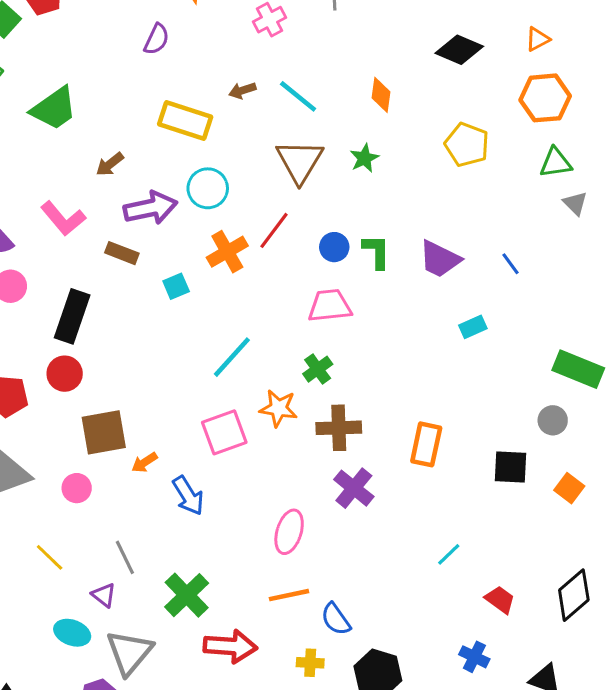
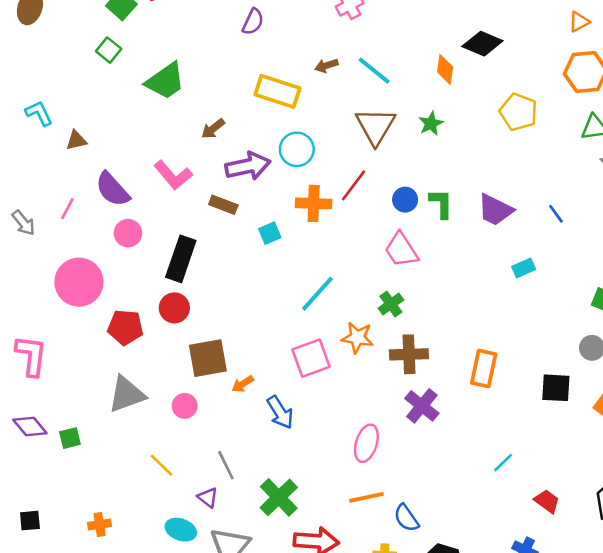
black diamond: (459, 50) -> (482, 44), moved
orange cross: (227, 252) -> (314, 203), turned 32
pink trapezoid: (330, 306) -> (401, 250), turned -117

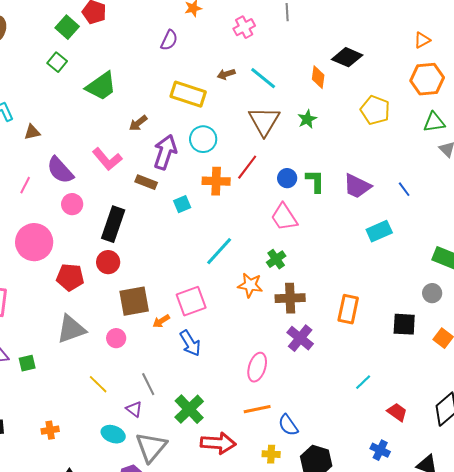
purple arrow: (248, 166) -> (165, 152), turned -60
cyan rectangle: (524, 268) -> (379, 231), size x1.4
pink square: (311, 358) -> (191, 301), moved

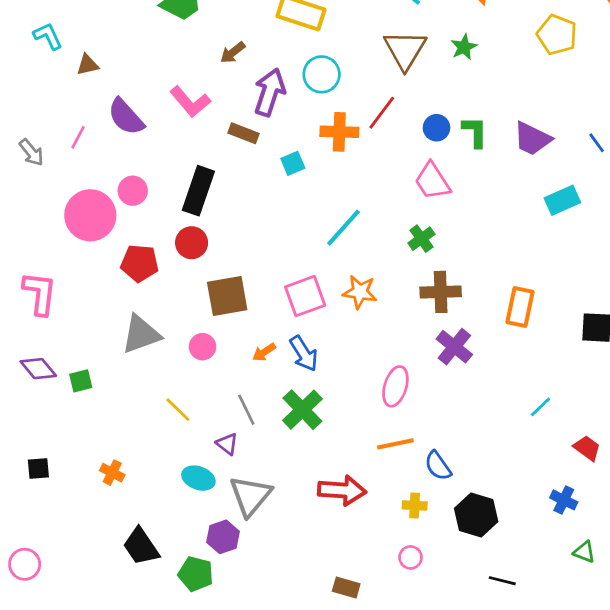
pink circle: (72, 204) -> (133, 191), moved
orange star: (250, 285) -> (360, 292), moved
orange arrow: (161, 321) -> (264, 352), moved
green cross: (189, 409) -> (302, 410), moved
orange cross: (50, 430) -> (112, 473), turned 36

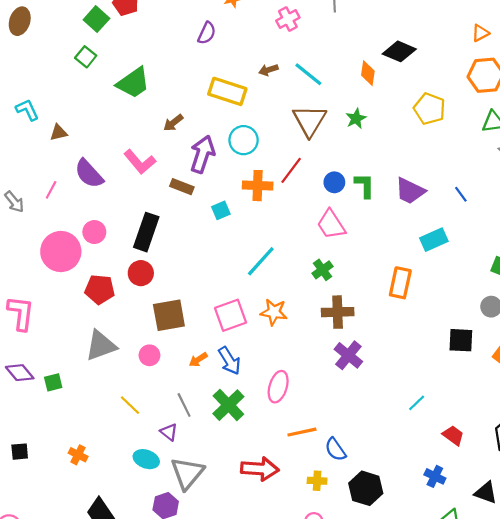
orange rectangle: (520, 307) -> (400, 283), moved
pink ellipse: (395, 386) -> (278, 387), moved

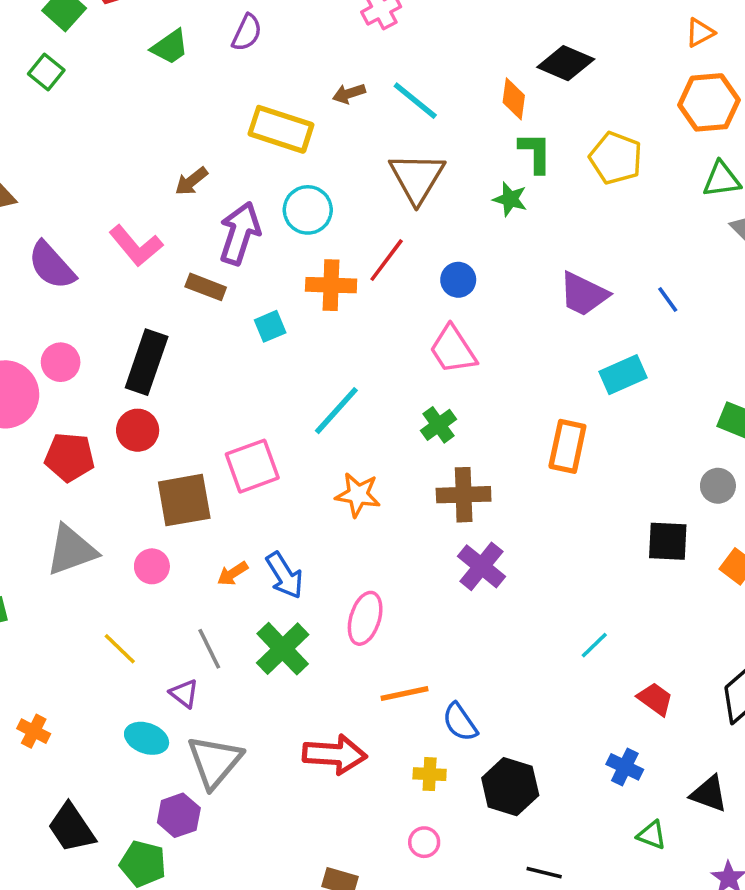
green trapezoid: (133, 83) -> (170, 47), moved, size x0.7
green star: (356, 118) -> (510, 199), moved, turned -30
green L-shape: (365, 186) -> (535, 153), moved
pink square: (231, 315) -> (252, 466), moved

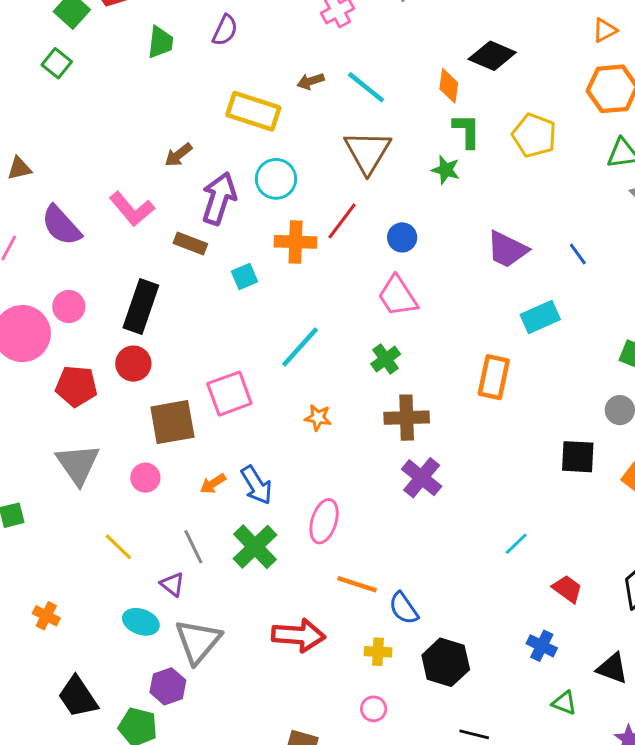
green trapezoid: (170, 47) -> (160, 42), turned -48
orange star: (358, 495) -> (318, 418), size x0.7
gray triangle: (71, 550) -> (78, 464), turned -45
orange line: (404, 694) -> (357, 584), turned 30

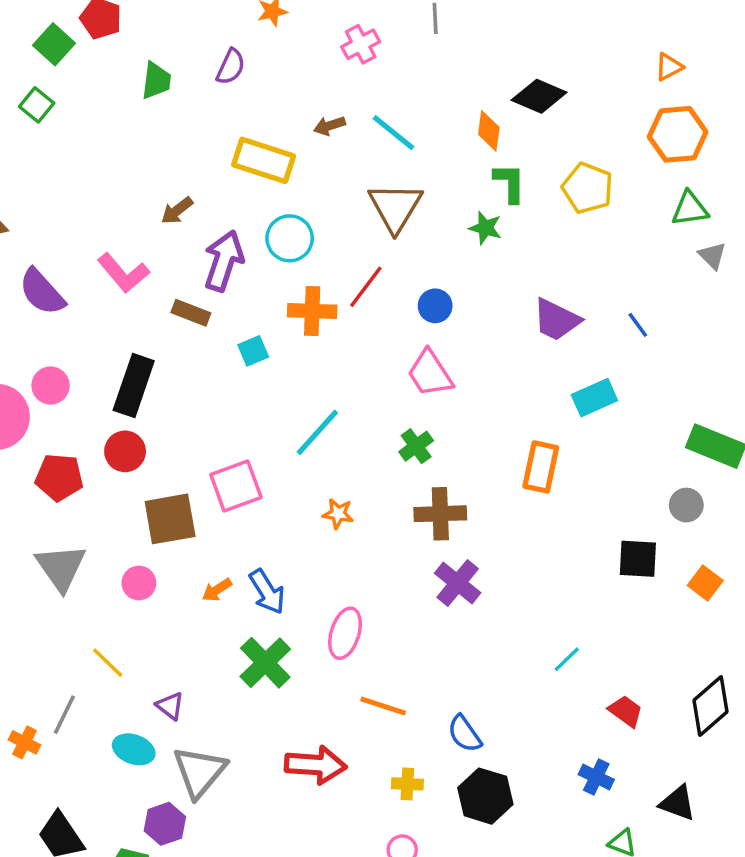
gray line: (193, 547) -> (64, 715), moved, turned 52
blue semicircle: (404, 608) -> (465, 734), moved

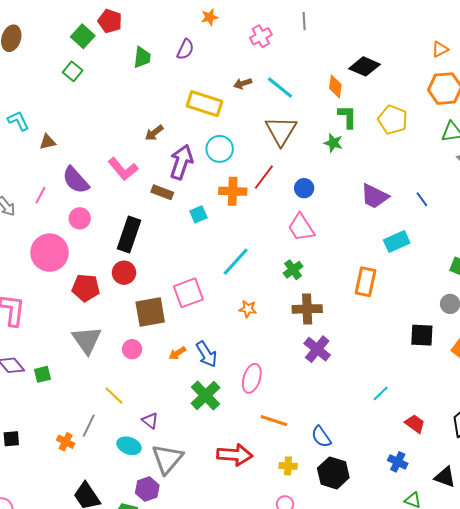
pink circle: (51, 386) -> (80, 218), moved

